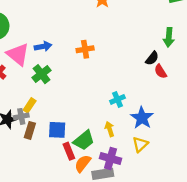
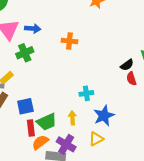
blue square: (57, 130) -> (25, 106), turned -30

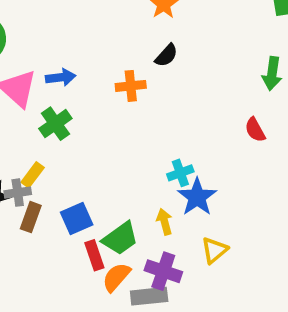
black semicircle: (127, 65) -> (166, 55), moved
blue star: (104, 116) -> (197, 197), moved

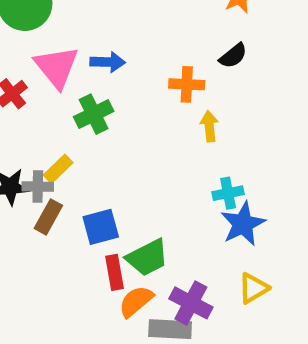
yellow arrow: (164, 222) -> (209, 126), moved

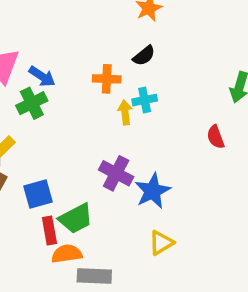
blue arrow: (108, 62) -> (42, 77), moved, turned 32
cyan cross: (228, 193) -> (145, 100), moved
orange semicircle: (136, 301) -> (67, 254), turned 32
purple cross: (191, 303) -> (116, 173), moved

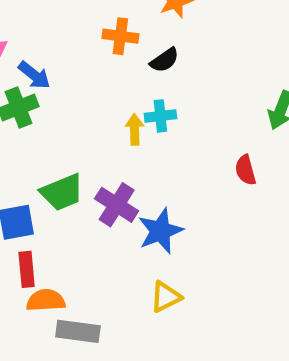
orange cross: (107, 79) -> (120, 36), moved
green trapezoid: (76, 219) -> (62, 192), moved

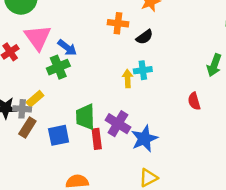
green trapezoid: (62, 192) -> (85, 117), turned 112
red rectangle: (27, 269) -> (97, 139), moved

